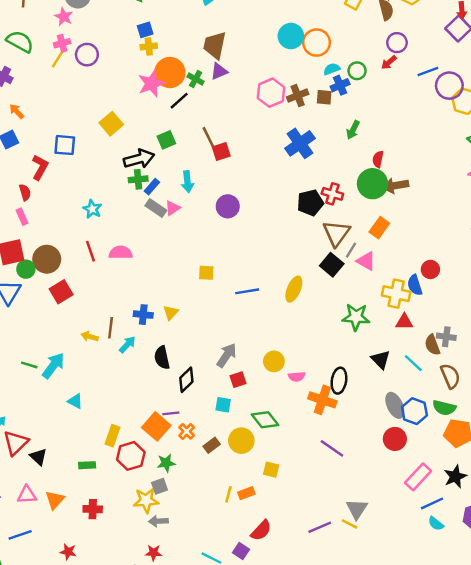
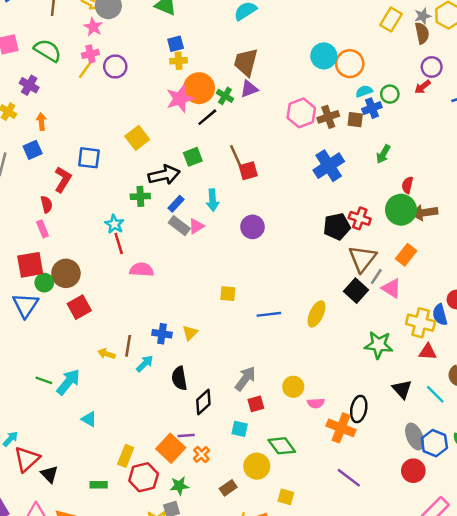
orange arrow: (17, 111) -> (41, 121), turned 35
green cross: (138, 179) -> (140, 196), moved
red line: (91, 251) -> (119, 244), moved
brown rectangle: (212, 445) -> (228, 488), moved

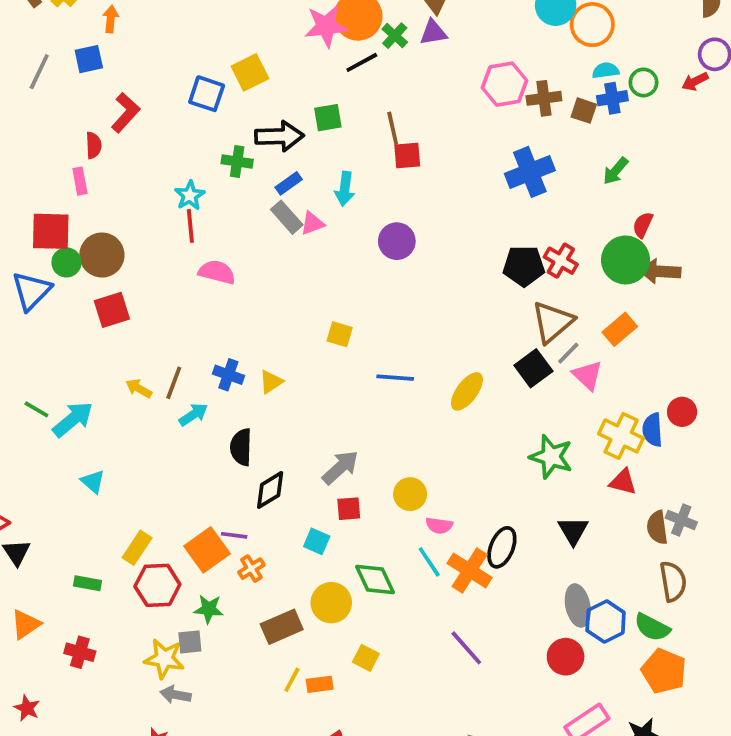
blue square: (89, 158) -> (207, 94), moved
cyan line: (435, 394) -> (429, 562), moved
brown rectangle: (228, 488) -> (282, 627), size x1.5

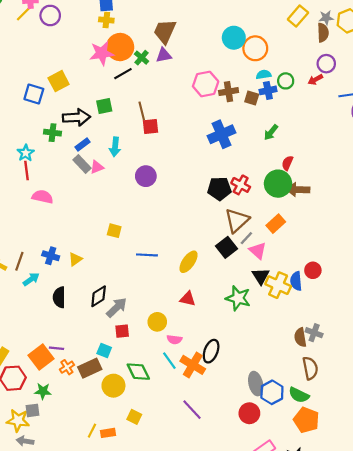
red triangle: (623, 482) -> (188, 299), moved
black diamond: (270, 490) -> (99, 296), moved
black triangle: (573, 531) -> (261, 276), moved
brown rectangle: (282, 627) -> (90, 368), moved

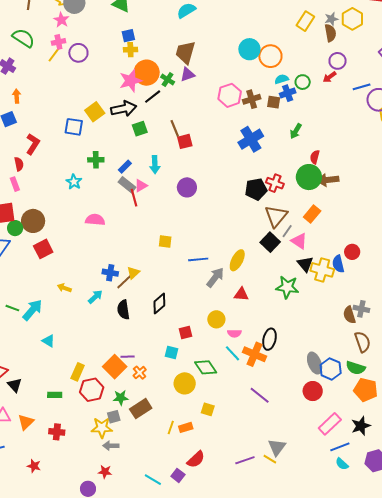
black arrow: (76, 117) -> (124, 109), moved
red line: (27, 171) -> (134, 198), moved
brown line: (19, 261) -> (124, 282), moved, turned 36
gray arrow: (117, 307) -> (215, 277), moved
brown rectangle: (90, 368) -> (141, 409), moved

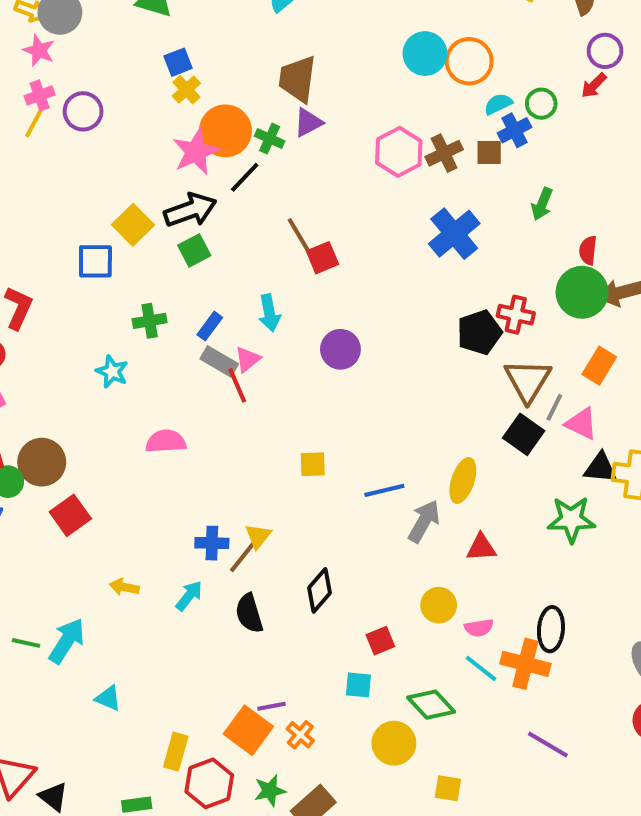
yellow cross: (130, 50) -> (186, 90), turned -32
green square: (140, 129) -> (194, 250), moved
black triangle: (305, 264) -> (600, 468), turned -36

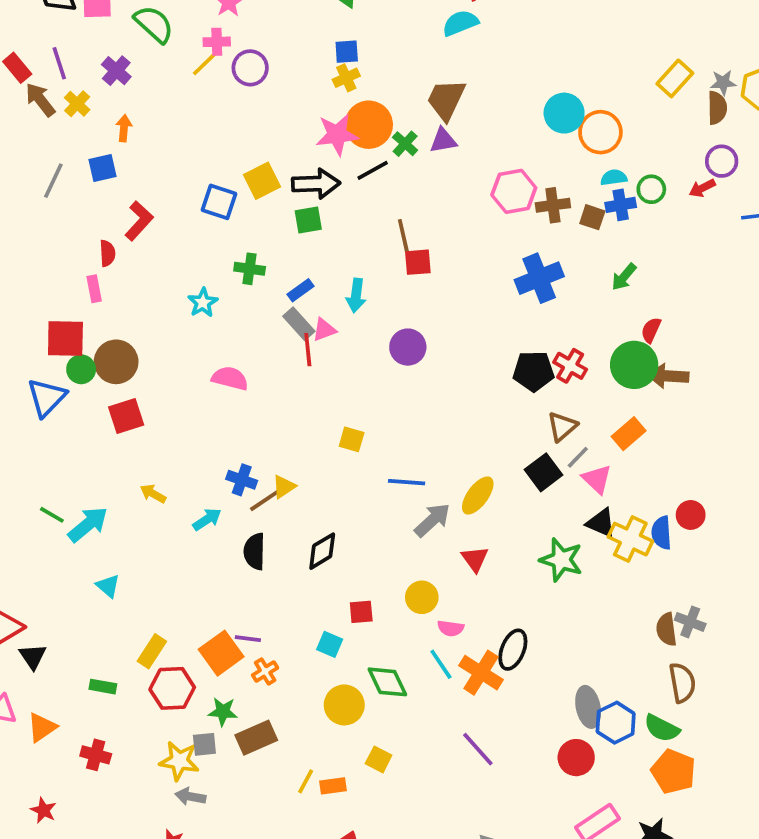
brown triangle: (528, 380) -> (562, 427), size x0.7
red triangle: (481, 547) -> (475, 559), turned 40

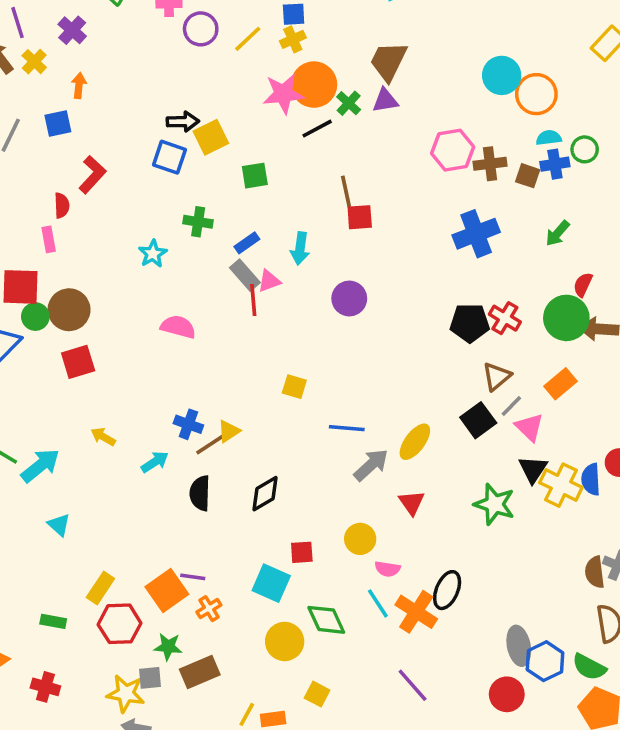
yellow line: (206, 63) -> (248, 39), moved
black arrow: (316, 184) -> (183, 122), moved, size x0.7
black triangle: (601, 523) -> (533, 469), turned 40
cyan square: (330, 644) -> (271, 583), size x1.5

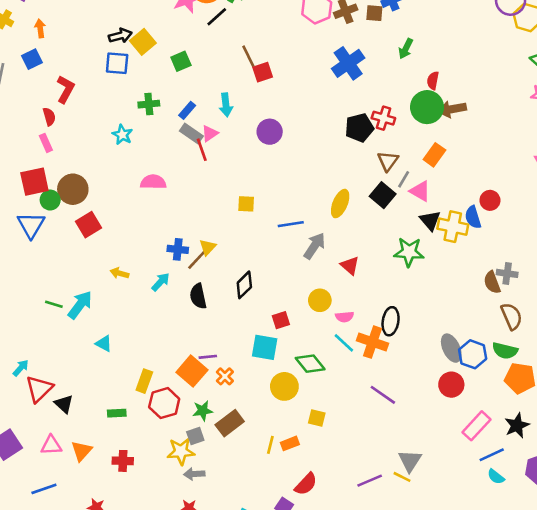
yellow ellipse: (415, 442) -> (340, 204), moved

